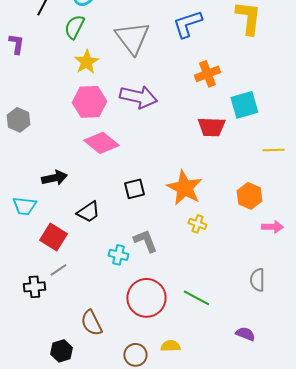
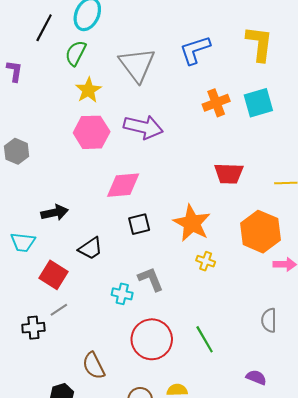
cyan square: (244, 105) -> (258, 103), moved
red trapezoid: (211, 127) -> (229, 174), moved
pink diamond: (101, 143) -> (123, 185), moved, turned -44
orange hexagon: (249, 196) -> (261, 232), size x1.5
green line: (196, 298) -> (205, 339), turned 32

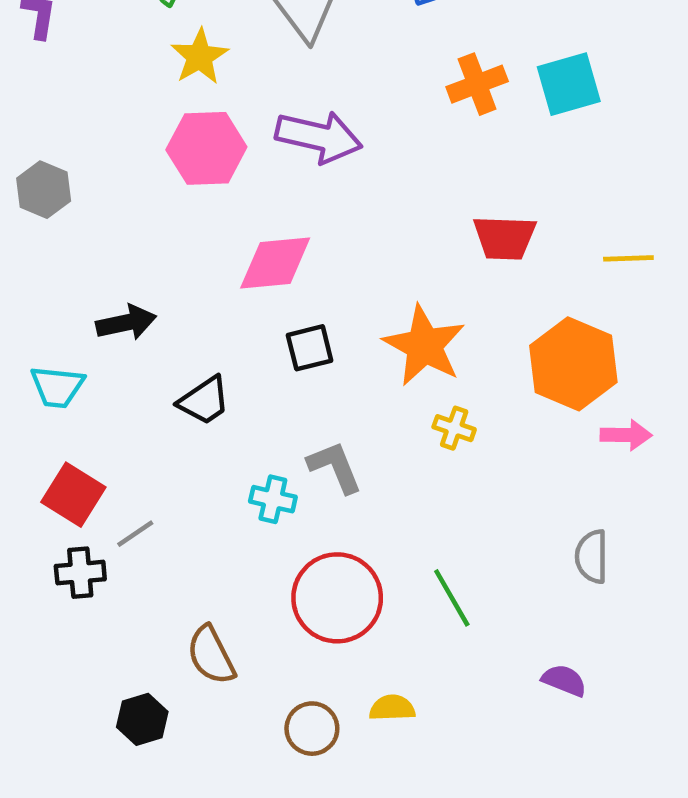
red square: (54, 275) -> (73, 495), moved

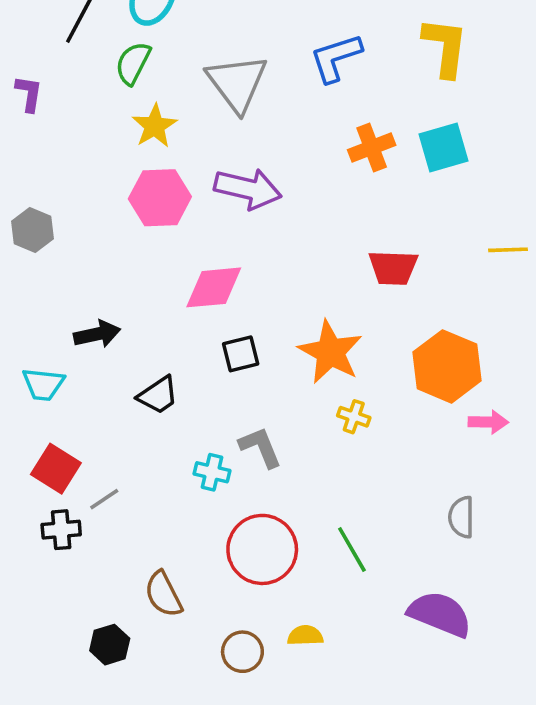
yellow line: (628, 258) -> (508, 250), moved
purple semicircle: (564, 680) -> (440, 614), size x1.8

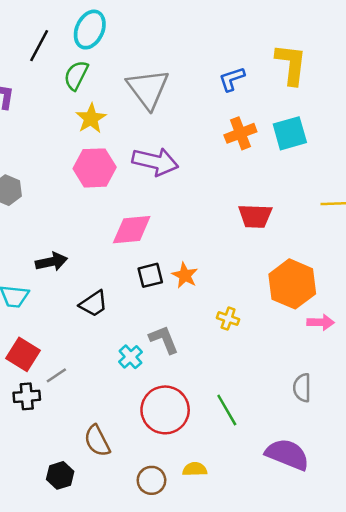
blue L-shape: (336, 58) -> (232, 79), moved, size x0.7
orange star: (330, 352) -> (185, 275), moved, size x0.6
cyan cross: (212, 472) -> (130, 357), turned 35

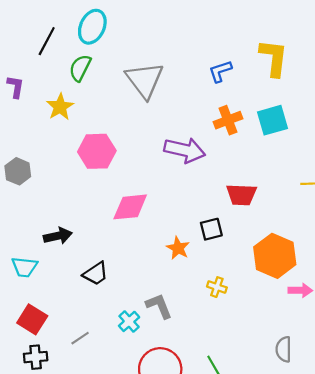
yellow star: (91, 118) -> (60, 107), moved
purple arrow: (155, 162) -> (185, 150), moved
black square: (150, 275) -> (211, 229), moved
gray line: (56, 375) -> (80, 338), moved

